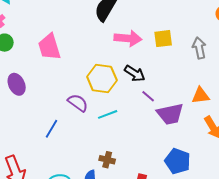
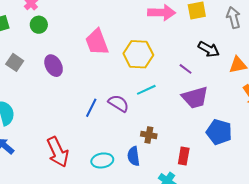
pink trapezoid: (49, 47) -> (97, 42), moved
black arrow: (135, 73) -> (209, 49), moved
purple semicircle: (78, 103) -> (119, 103), moved
purple trapezoid: (170, 114) -> (195, 98), moved

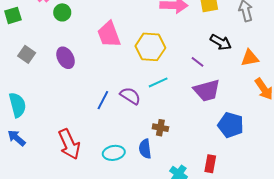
green circle: (39, 25) -> (62, 12), moved
red rectangle: (184, 156) -> (210, 164), moved

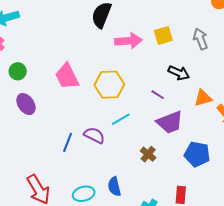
green circle: (62, 12) -> (18, 71), moved
orange triangle: (250, 58) -> (203, 98), moved
brown cross: (160, 128) -> (148, 154), moved, turned 35

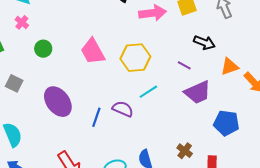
purple ellipse: (26, 104) -> (58, 102), moved, size x1.4
brown cross: (148, 154) -> (185, 151), moved

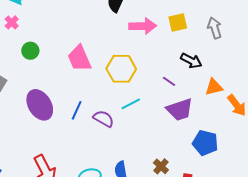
blue line: (96, 117) -> (77, 110), moved

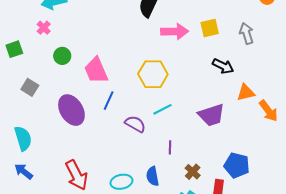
pink trapezoid: (79, 58) -> (96, 70), moved
purple line: (169, 81) -> (170, 147), moved, turned 56
blue line: (77, 110) -> (109, 101), moved
blue pentagon: (205, 143) -> (237, 165), moved

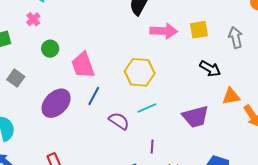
purple ellipse: (71, 110) -> (56, 103), turned 72

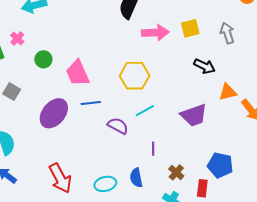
pink cross: (33, 19) -> (17, 39), moved
blue line: (94, 96) -> (91, 103), turned 60

